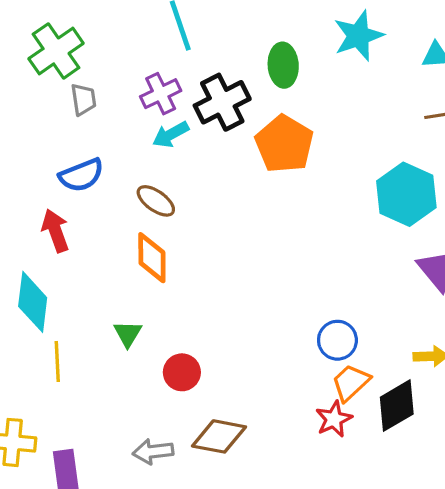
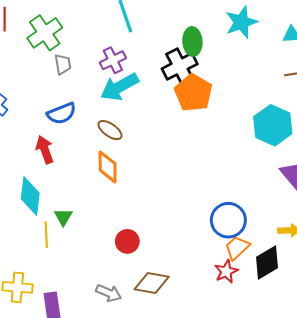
black cross: (222, 102) -> (180, 66), moved
cyan arrow: (171, 134) -> (119, 87), size x1.6
green triangle: (128, 334) -> (63, 217), moved
blue circle: (337, 340) -> (228, 220), size x1.4
gray arrow: (153, 452) -> (109, 293), turned -150

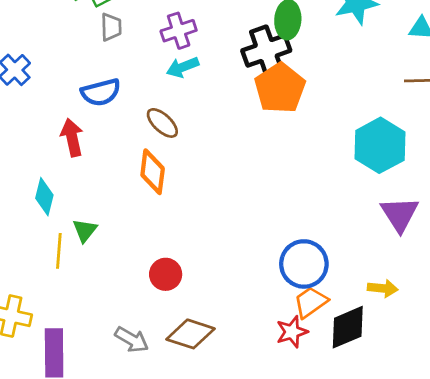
cyan arrow: (119, 87) -> (183, 67), size x0.6
cyan diamond: (30, 196) -> (44, 197), size x0.7

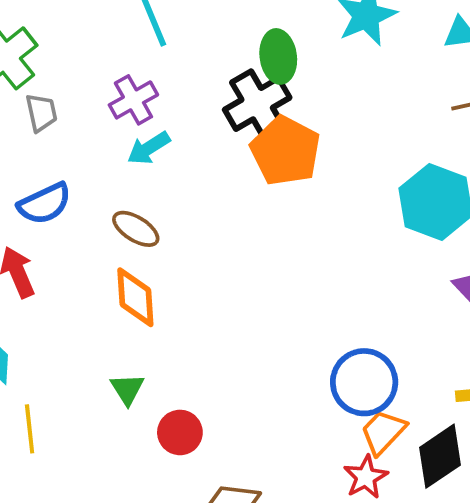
green triangle: (85, 230) -> (127, 389), moved

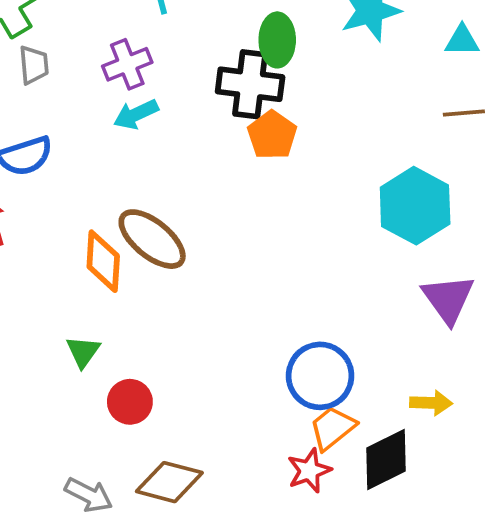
black cross: (257, 104) -> (250, 84), turned 30
orange pentagon: (286, 151) -> (272, 135), size x0.7
brown ellipse: (136, 229) -> (152, 239), moved, size x1.5

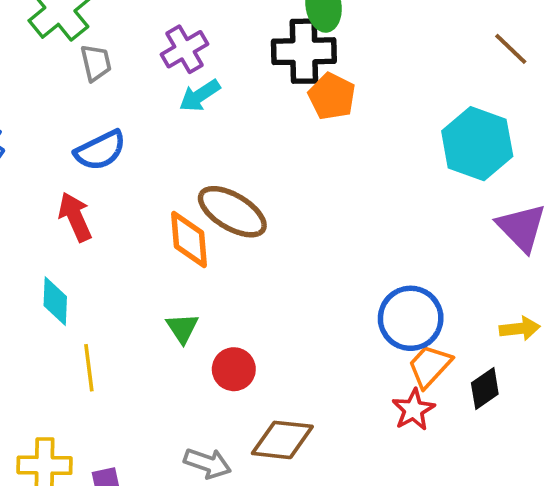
brown line: (464, 113) -> (511, 49), turned 57
black diamond: (386, 460) -> (485, 389), size x0.7

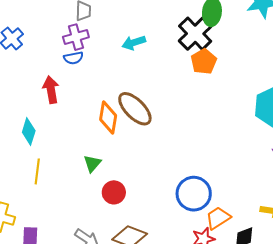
purple cross: (185, 49) -> (76, 37), moved
black cross: (304, 51) -> (195, 34), turned 32
blue semicircle: (100, 150) -> (73, 58), size x0.7
blue circle: (411, 318) -> (194, 194), moved

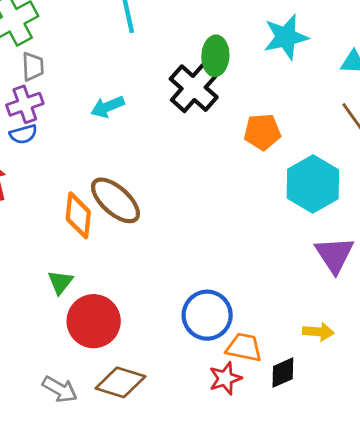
orange pentagon: (204, 61) -> (262, 132), moved, turned 30
red circle: (114, 192) -> (94, 321), size x1.6
orange trapezoid: (218, 218) -> (244, 347), turned 48

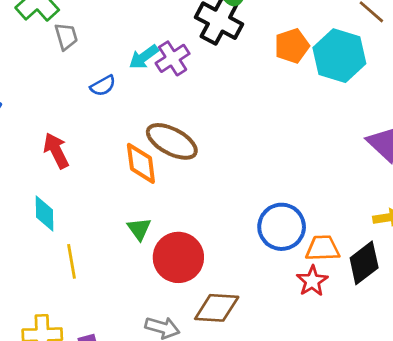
purple cross: (25, 104) -> (173, 58), moved
blue semicircle: (23, 134) -> (103, 86), moved
cyan hexagon: (313, 184) -> (339, 56), moved
black diamond: (283, 373) -> (364, 263), size x1.4

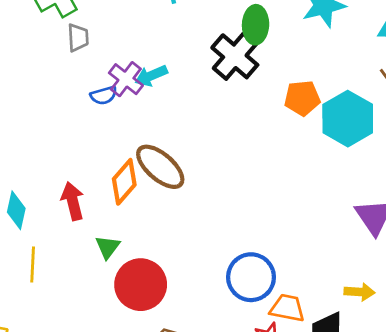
purple cross: (173, 58) -> (126, 79), moved, turned -32
red arrow: (56, 151) -> (73, 201), moved
orange diamond: (141, 163) -> (124, 182), turned 36

